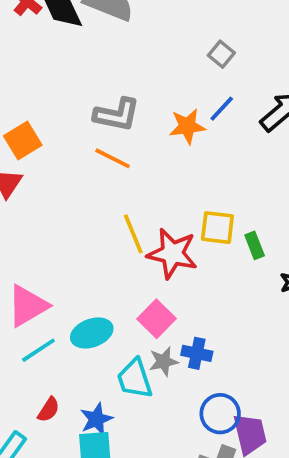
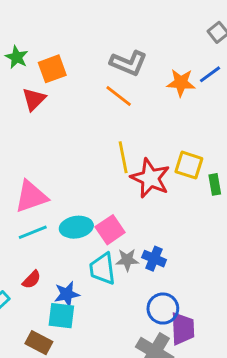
pink square: (157, 319) -> (110, 230), moved

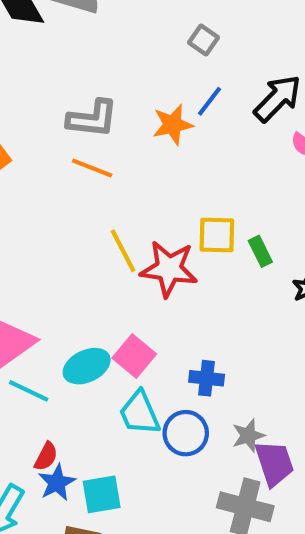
cyan line: (33, 232) -> (29, 391), turned 64
gray star: (127, 260) -> (248, 436), moved
blue star: (67, 294) -> (57, 483), moved
blue circle: (163, 309) -> (186, 433), moved

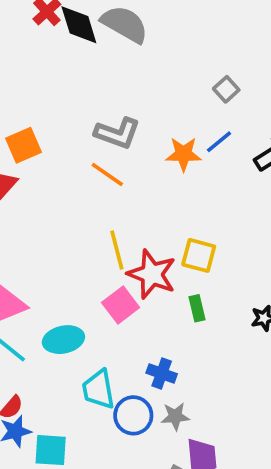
green rectangle: (260, 251) -> (197, 308), moved
pink square: (134, 356) -> (121, 305), moved
gray star: (248, 436) -> (175, 416), moved

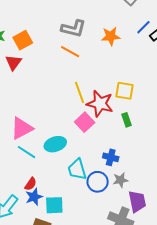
blue line: (219, 142) -> (143, 27), moved

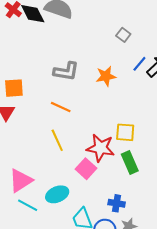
orange square: (23, 40) -> (14, 88), turned 30
orange line: (70, 52) -> (61, 107), moved
yellow line: (80, 92) -> (57, 140), moved
green rectangle: (126, 120) -> (130, 162), size x1.5

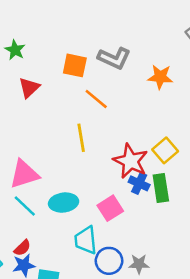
orange square: (14, 88) -> (75, 65), moved
yellow square: (125, 132) -> (165, 150), turned 30
pink square: (86, 169) -> (110, 208), moved
blue cross: (117, 203) -> (139, 183), moved

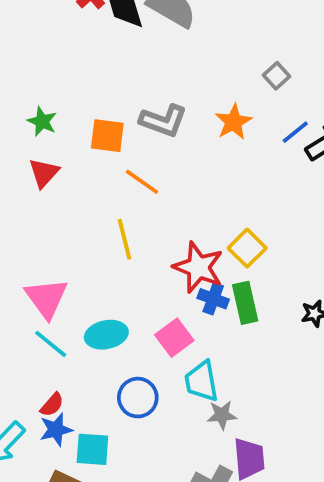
green star: (15, 50) -> (42, 121), moved
orange star: (160, 77) -> (233, 122), moved, turned -30
pink triangle: (24, 174) -> (46, 298), turned -44
cyan trapezoid: (86, 240) -> (202, 381), moved
blue circle: (109, 261) -> (138, 398), moved

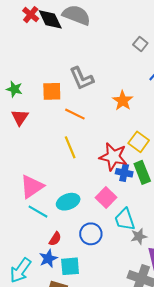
gray L-shape: (163, 121) -> (82, 78), turned 55
orange star: (233, 122) -> (123, 101), moved
pink triangle: (46, 298) -> (32, 187), turned 40
red semicircle: (52, 405) -> (55, 239), moved

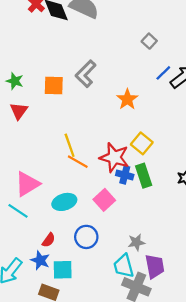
gray L-shape: (82, 78) -> (86, 74), turned 65
orange line: (75, 114) -> (78, 162), moved
cyan line: (38, 212) -> (18, 211), moved
cyan trapezoid: (125, 219) -> (124, 266), moved
blue star: (48, 259) -> (40, 260), turned -30

